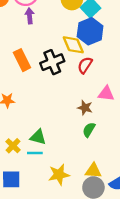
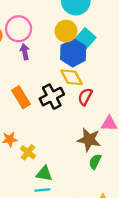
blue hexagon: (90, 31) -> (73, 53), moved
brown star: (85, 108) -> (89, 140), size x1.5
yellow cross: (13, 146) -> (28, 152), moved

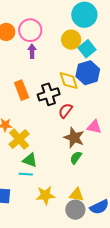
blue hexagon: (73, 53) -> (88, 73), moved
red semicircle: (85, 97) -> (65, 111), moved
yellow cross: (28, 152) -> (19, 139), size x1.5

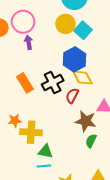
blue hexagon: (88, 73) -> (74, 59), moved
yellow diamond: (69, 81) -> (83, 78), moved
yellow cross: (19, 139) -> (31, 132), turned -35

